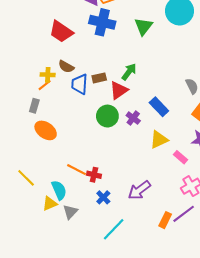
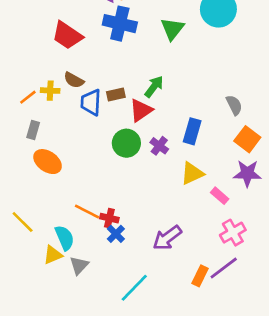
orange line: (45, 85) -> (28, 97), moved
blue rectangle: (159, 107) -> (192, 131), turned 60
blue cross: (103, 197) -> (116, 234), moved

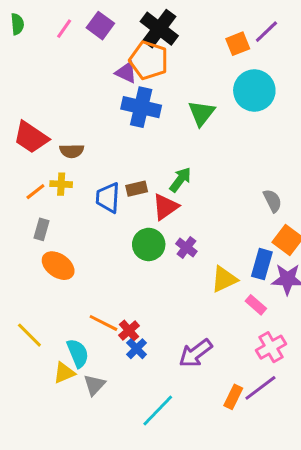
red trapezoid: (67, 35) -> (31, 137), moved
brown semicircle: (74, 80) -> (72, 151), moved, turned -30
blue rectangle: (192, 131) -> (262, 264), moved
red cross: (109, 218) -> (129, 331), turned 36

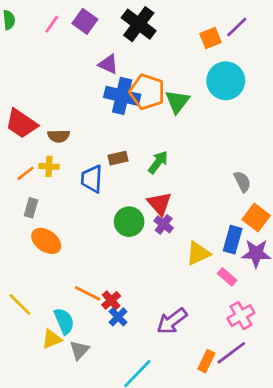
orange pentagon: (149, 60) -> (147, 92), moved
brown rectangle: (137, 189) -> (118, 158), moved
red triangle: (165, 207) -> (159, 204), moved, turned -36

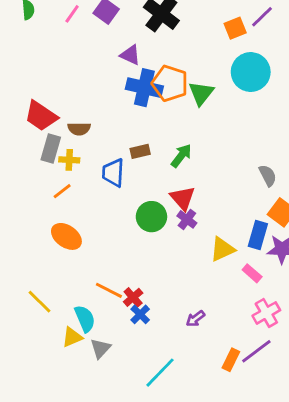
orange line: (25, 173) -> (62, 191), moved
gray rectangle: (31, 208) -> (51, 149), moved, size x1.4
purple arrow: (172, 321) -> (195, 319), size x0.6

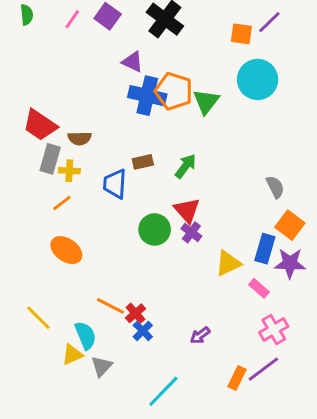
orange square: (235, 28) -> (241, 34), turned 30

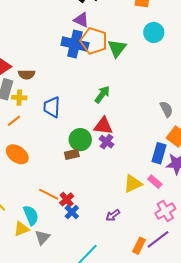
purple triangle: (133, 62) -> (81, 20), moved
cyan circle: (258, 79) -> (154, 32), size x0.7
brown rectangle: (143, 162) -> (72, 154), moved
red triangle: (187, 210) -> (103, 126), turned -42
yellow triangle: (228, 263) -> (133, 184), moved

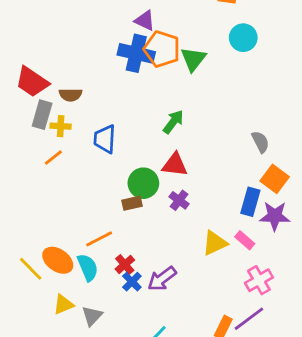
purple cross: (106, 142) -> (179, 200), moved
orange ellipse: (17, 154) -> (58, 260), moved
orange line: (49, 194) -> (99, 239), moved, turned -54
cyan semicircle: (31, 215) -> (88, 267), moved
purple arrow: (113, 215) -> (162, 279), moved, size x1.5

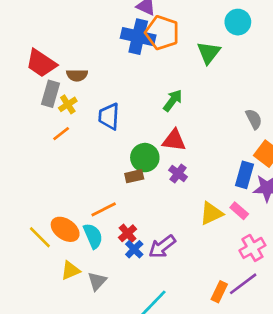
green triangle: (193, 59) -> (209, 53), moved
yellow cross: (61, 126) -> (68, 104), turned -36

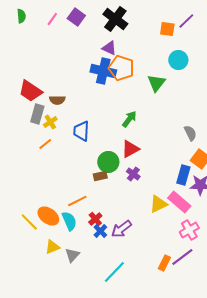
red triangle: (174, 140) -> (130, 149), turned -36
pink rectangle: (239, 211) -> (179, 202), size x1.6

